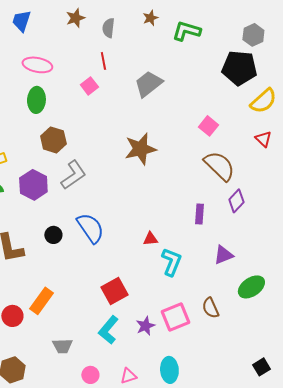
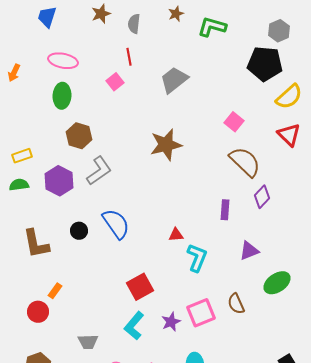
red triangle: (263, 139) -> (289, 135), size x1.4
orange rectangle: (41, 301) -> (55, 291), moved, size x0.6

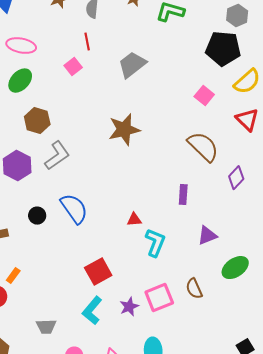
green ellipse: (62, 96) -> (20, 81), turned 40
pink square: (234, 122) -> (204, 96), moved
purple diamond: (262, 197) -> (236, 178), moved

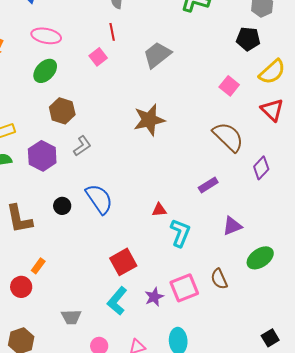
black pentagon: (223, 49) -> (248, 39), size x0.7
gray L-shape: (57, 156) -> (82, 146), size x0.7
purple rectangle: (183, 195) -> (208, 185), turned 54

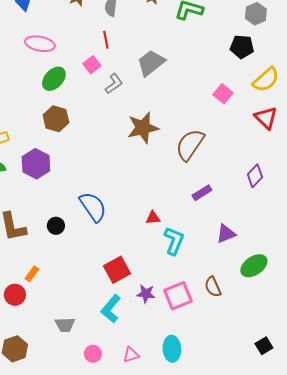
green ellipse: (45, 71) -> (54, 79), moved
brown semicircle: (228, 137) -> (190, 145), moved, turned -100
gray L-shape: (82, 146) -> (114, 84), moved
black circle: (62, 206) -> (56, 226), moved
purple star: (154, 297) -> (146, 294), moved, turned 30

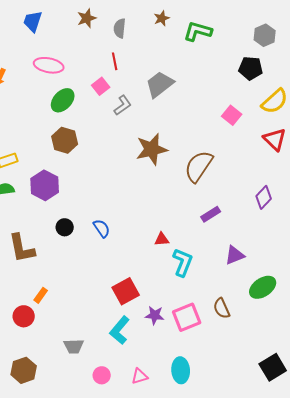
blue semicircle: (93, 207) -> (102, 228), size x0.6
black circle: (56, 226) -> (65, 227), moved
black square: (264, 346) -> (273, 367), size x1.5

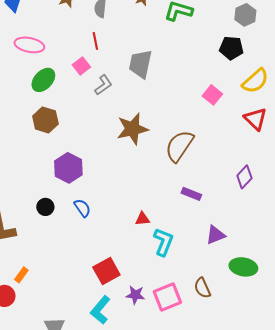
gray trapezoid: (160, 84) -> (140, 64), turned -40
purple hexagon: (45, 185) -> (68, 168), moved
purple rectangle: (211, 214) -> (191, 194), turned 54
green ellipse: (263, 287) -> (243, 267), turned 44

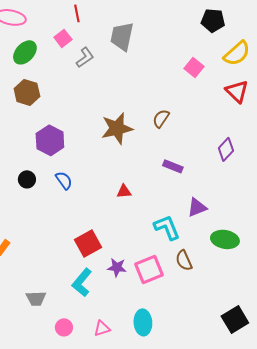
brown star: (132, 129) -> (117, 128), moved
brown semicircle: (179, 146) -> (161, 118), size x0.6
cyan L-shape: (163, 242) -> (167, 227), moved, turned -44

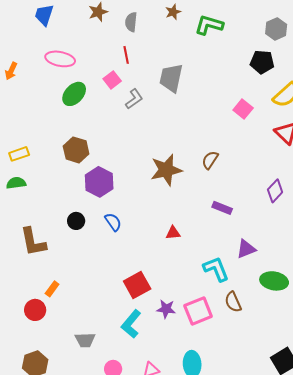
brown hexagon: (27, 92) -> (76, 150), moved

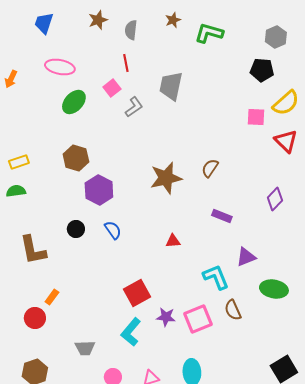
pink square: (243, 109) -> (256, 117), moved, turned -36

